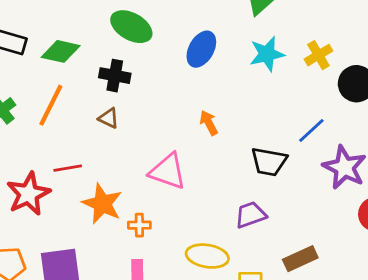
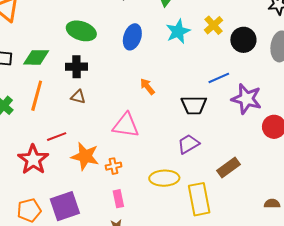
blue line: (311, 130) -> (219, 78), turned 30

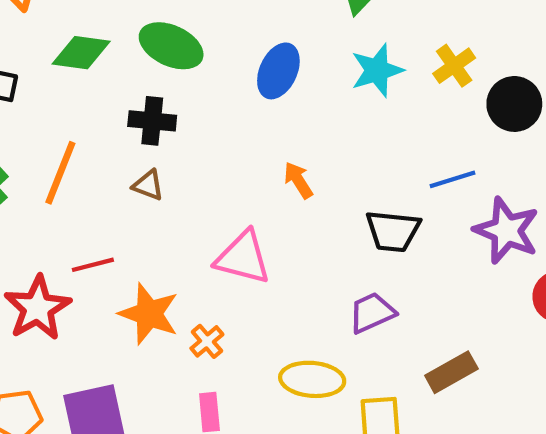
green diamond: (36, 57) -> (81, 53), moved
orange cross: (114, 166) -> (207, 341), turned -35

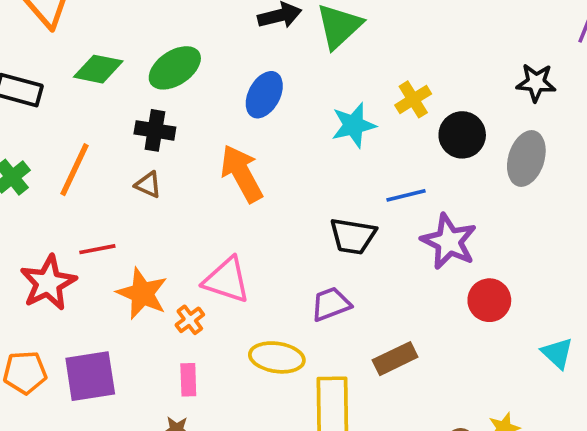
green ellipse: (171, 46) -> (175, 68), turned -62
cyan star: (377, 70) -> (354, 125), moved
orange arrow: (298, 180) -> (242, 174), moved, size x1.8
pink triangle: (243, 258) -> (227, 280), moved

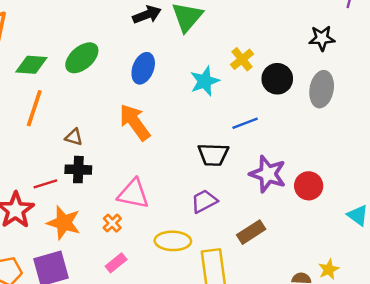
black cross: (155, 130) -> (78, 170), moved
orange line: (74, 170) -> (34, 108), moved
purple star: (449, 242) -> (268, 174), moved
orange star: (142, 294) -> (64, 223), moved
pink rectangle: (188, 380) -> (116, 263), turned 60

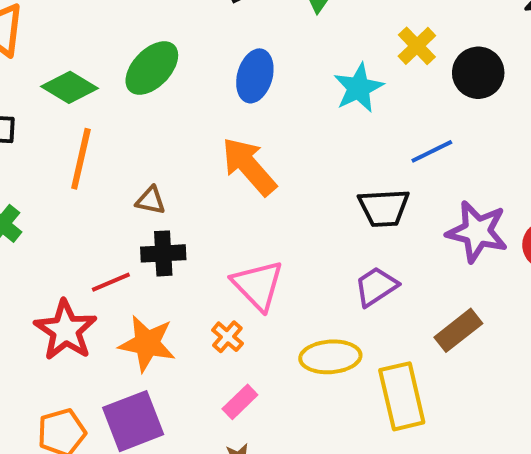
green diamond: (31, 65) -> (69, 87), turned 32
pink triangle: (133, 194) -> (258, 285), turned 40

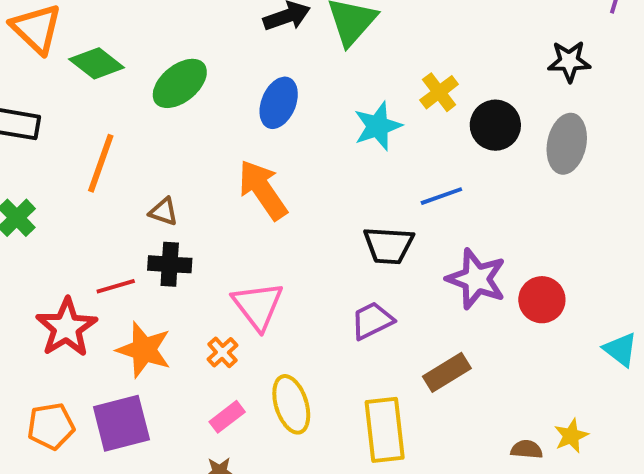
green diamond: (69, 87) -> (97, 63), moved
yellow ellipse: (330, 357) -> (291, 404), moved, turned 70

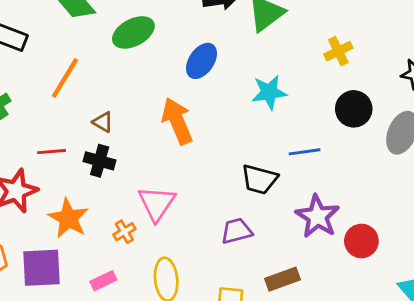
yellow cross: (439, 92) -> (338, 51), moved
red line: (116, 286) -> (52, 152), moved
pink rectangle: (227, 417) -> (103, 281), moved

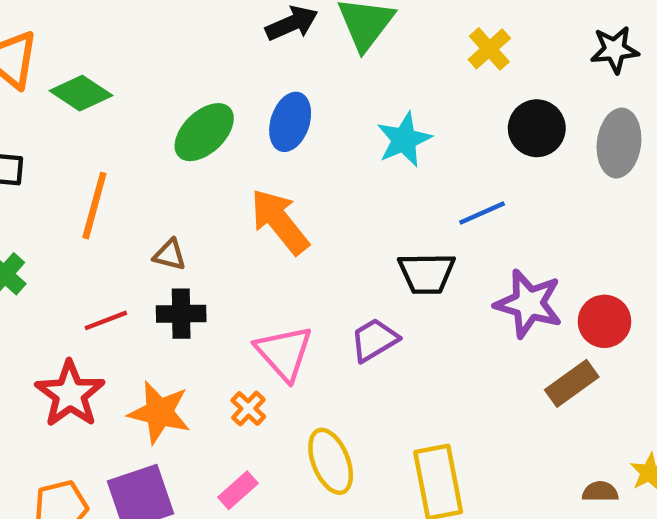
green ellipse: (133, 32) -> (204, 132), moved
purple trapezoid: (236, 231) -> (374, 340), moved
brown rectangle: (283, 279) -> (572, 383), moved

